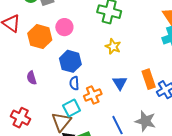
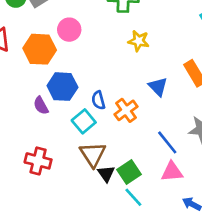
blue hexagon: (70, 61) -> (62, 87), moved
cyan square: (72, 108) -> (84, 121), moved

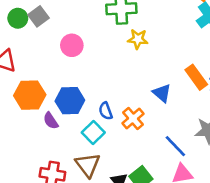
yellow star: (139, 41) -> (138, 39), moved
orange hexagon: (40, 49) -> (30, 95), moved
brown triangle: (93, 154) -> (88, 165), moved

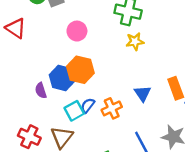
yellow star: (138, 39) -> (135, 42), turned -30
orange hexagon: (30, 95) -> (80, 70), moved
blue semicircle: (106, 111) -> (88, 105), moved, turned 42

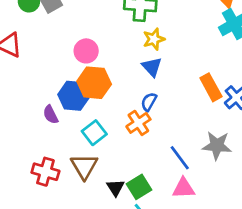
pink circle: (77, 31) -> (86, 51), moved
blue triangle: (143, 94) -> (152, 67), moved
blue semicircle: (88, 105) -> (149, 102), moved

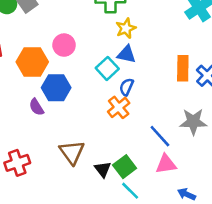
blue triangle: (152, 67) -> (126, 54), turned -30
orange hexagon: (94, 83) -> (32, 62), moved
orange rectangle: (211, 87) -> (183, 68), turned 35
cyan square: (94, 133) -> (107, 68), moved
red cross: (45, 172) -> (17, 163), moved, turned -30

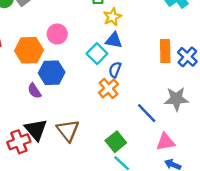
pink triangle: (166, 164) -> (166, 142), moved
black triangle: (103, 169) -> (36, 130), moved, size x1.5

